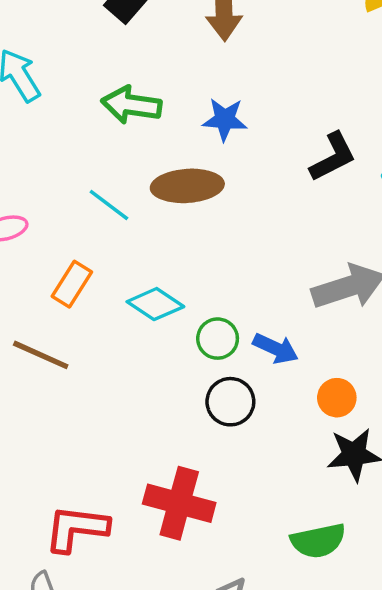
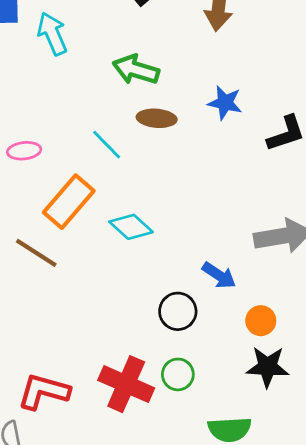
blue star: (225, 119) -> (225, 103), moved
brown ellipse: (187, 186) -> (157, 118), moved, size x0.7
orange rectangle: (72, 284) -> (69, 202), size x1.5
green circle: (218, 339) -> (178, 374), moved

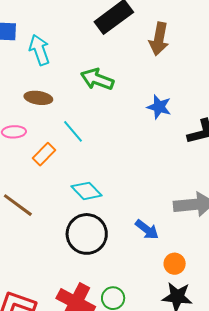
brown ellipse: (157, 118) -> (38, 98), moved
orange rectangle: (69, 202) -> (44, 154), moved, size x0.6
black circle: (178, 311) -> (87, 234), moved, size x1.5

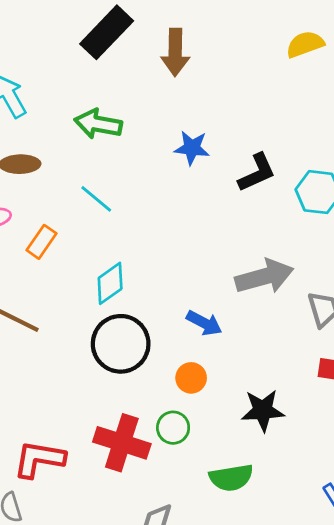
cyan line: (73, 131) -> (96, 199), moved
cyan diamond: (87, 191) -> (110, 283), turned -72
orange circle: (175, 264) -> (191, 378), moved

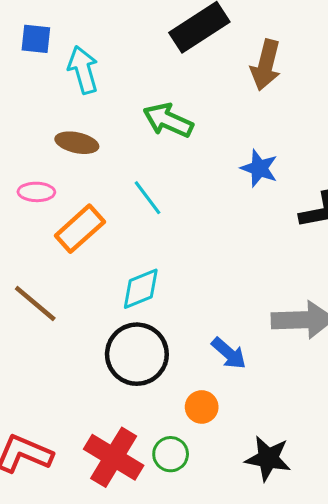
orange rectangle: (41, 242) -> (80, 229), size x1.4

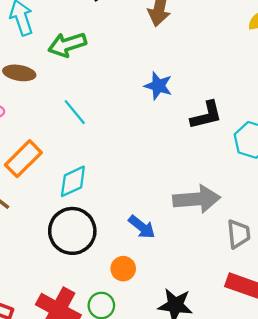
green arrow: (168, 120) -> (67, 45), moved, turned -39
orange rectangle: (80, 229) -> (23, 159), moved

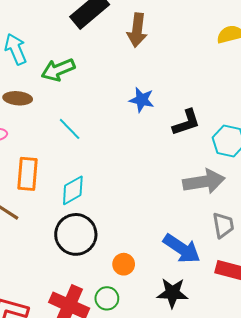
orange rectangle: (23, 159) -> (27, 174), turned -36
gray arrow: (197, 199) -> (204, 182), moved
blue arrow: (142, 227) -> (182, 249), moved, size x1.5

